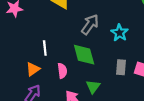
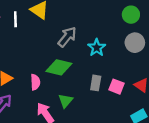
white line: (45, 48) -> (15, 19), moved
green diamond: (84, 55) -> (59, 67), turned -65

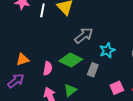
gray rectangle: (96, 83) -> (93, 70), moved
pink square: (116, 87) -> (117, 88), turned 32

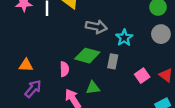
gray arrow: (84, 35) -> (96, 27), turned 60
orange triangle: (22, 59) -> (26, 65), moved, turned 32
green triangle: (70, 90) -> (93, 88), turned 40

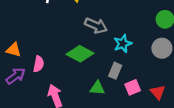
gray rectangle: (113, 61) -> (115, 71), moved
pink semicircle: (64, 69) -> (39, 64), moved
green triangle: (93, 88) -> (97, 88), moved

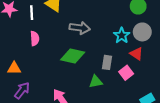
cyan star: (123, 44) -> (122, 35), moved
pink semicircle: (39, 64) -> (35, 38), moved
red triangle: (158, 92) -> (136, 54), moved

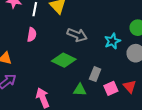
cyan star: (122, 35) -> (112, 41), moved
red triangle: (136, 54) -> (130, 86), moved

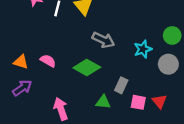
pink semicircle: (32, 35) -> (48, 61), moved, turned -72
pink square: (111, 88) -> (138, 102), turned 32

